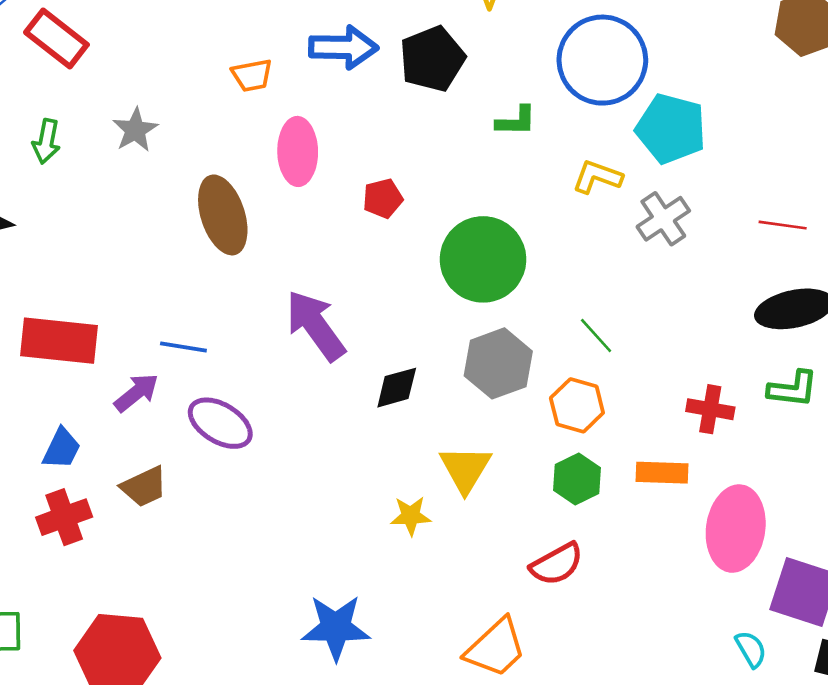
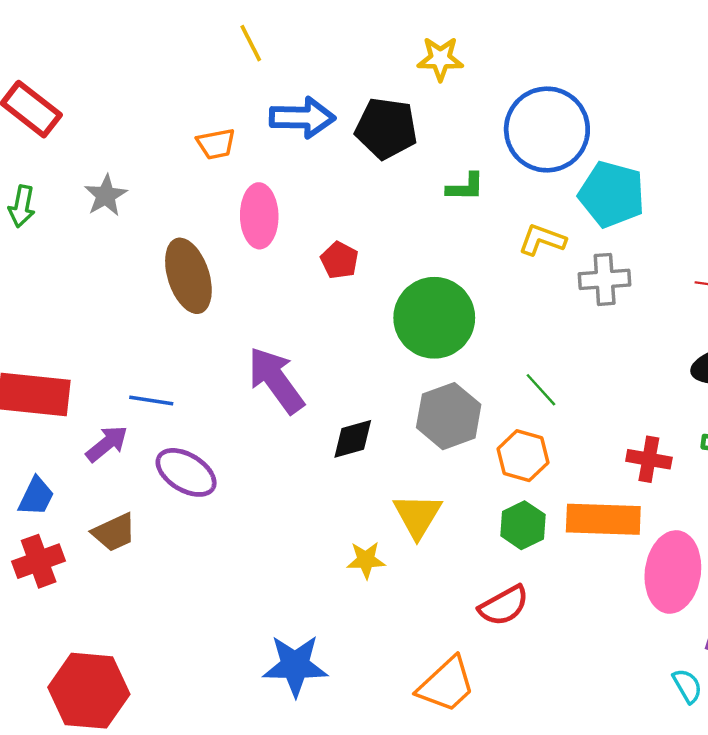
black pentagon: (432, 59) -> (386, 128), turned 30
red pentagon: (383, 198) -> (340, 260), turned -30
gray cross: (663, 219) -> (605, 279), turned 30
orange rectangle: (662, 473) -> (603, 519), size x1.5

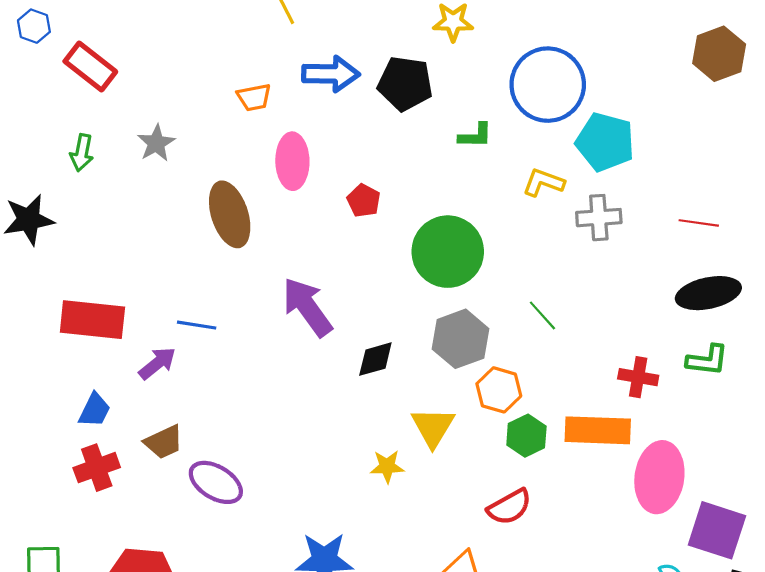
orange hexagon: (523, 456) -> (499, 390), moved
purple ellipse: (186, 472) -> (216, 482), moved

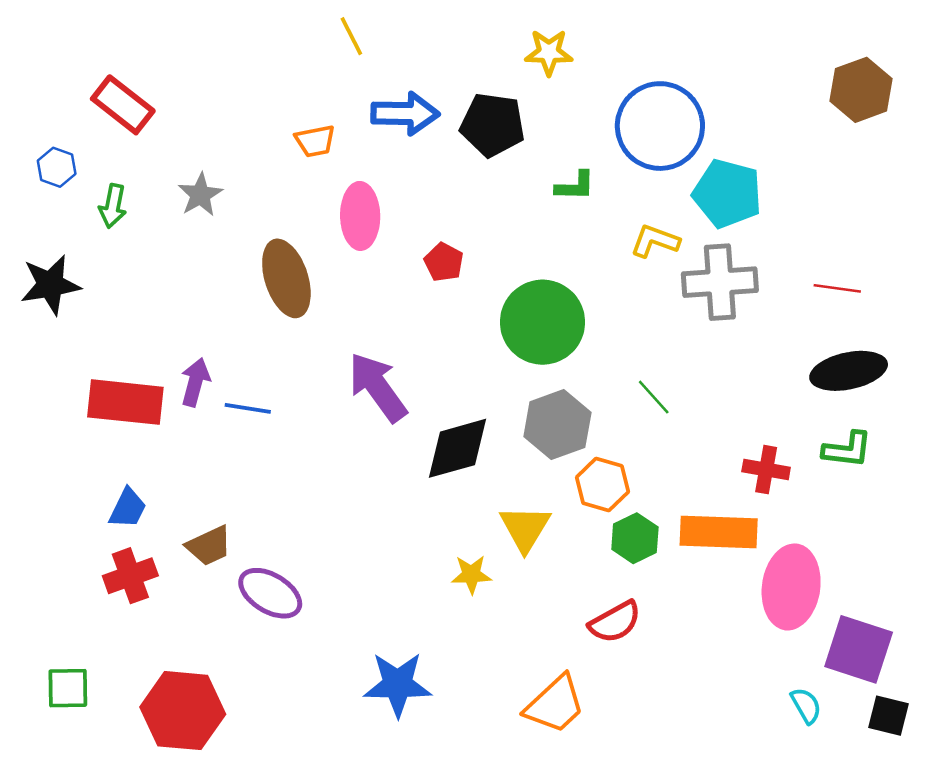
blue hexagon: (34, 26) -> (57, 167), moved
gray cross: (599, 218) -> (720, 282), size x1.4
black diamond: (375, 359) -> (458, 448), size x1.5
purple arrow: (157, 363) -> (195, 382), moved, turned -36

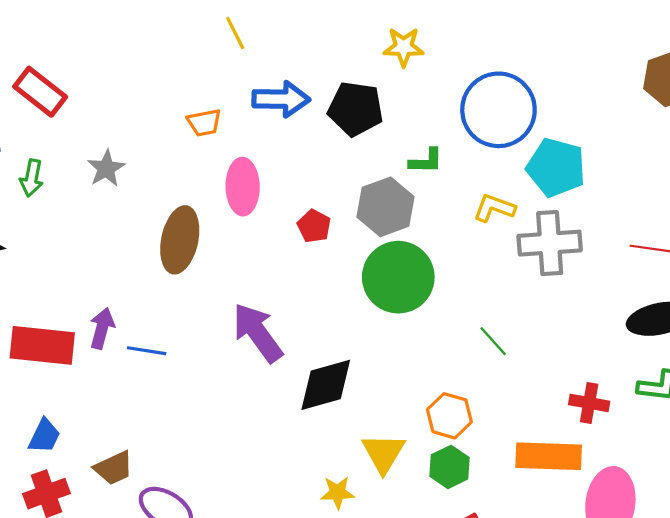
brown ellipse: (286, 278) -> (180, 240), turned 30
gray hexagon: (557, 425) -> (385, 207), moved
green hexagon: (635, 538) -> (449, 467), moved

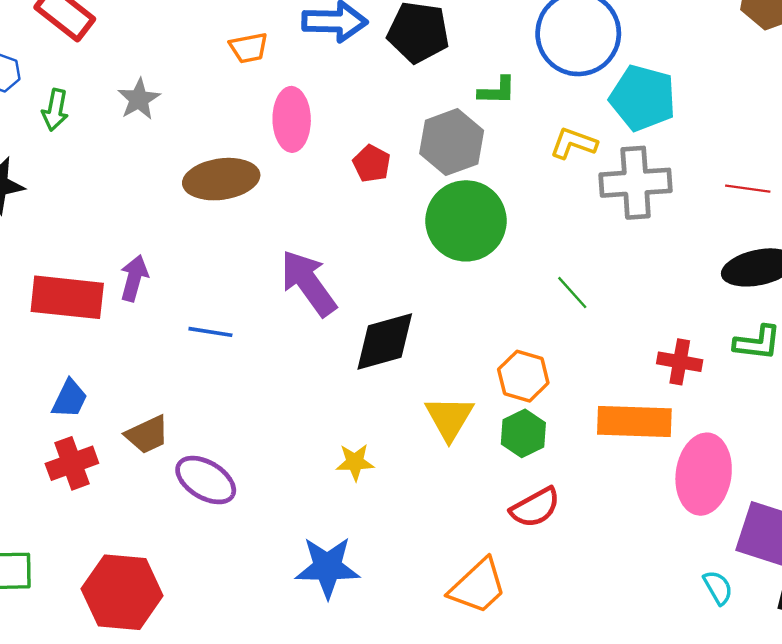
brown ellipse: (180, 240) -> (221, 179), turned 70
blue line: (147, 351) -> (210, 332), moved
yellow star: (338, 493) -> (355, 462), moved

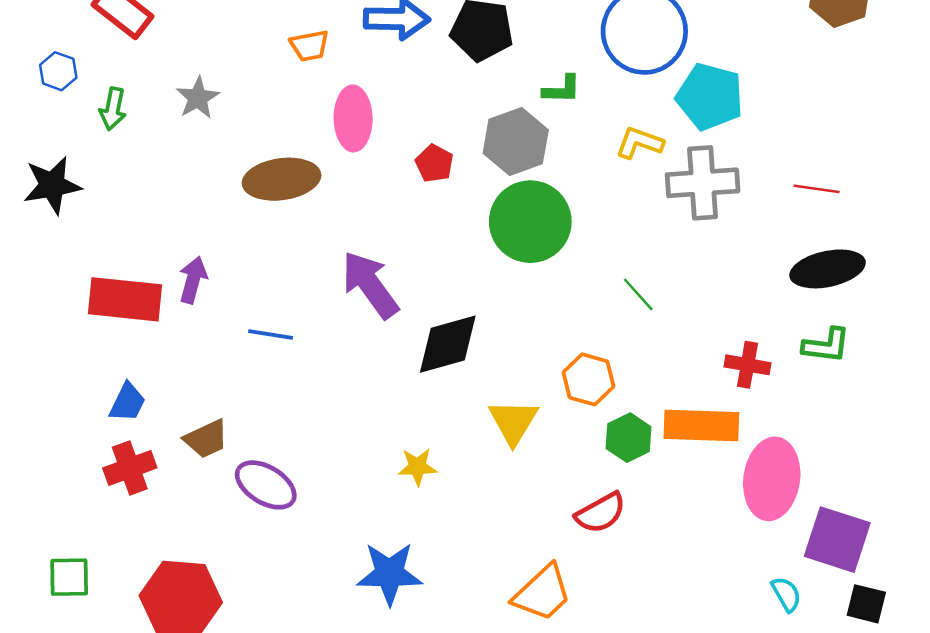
green hexagon: (523, 433) -> (629, 438), moved

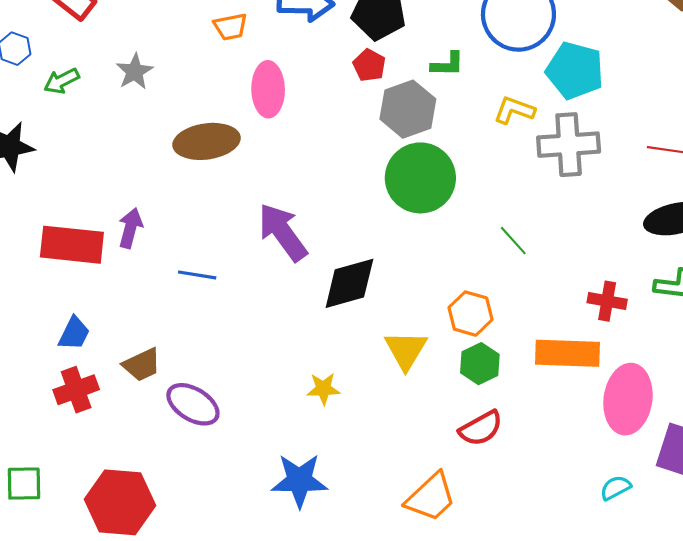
green arrow: (113, 109) -> (62, 81), turned 52
red pentagon: (434, 163) -> (369, 65), moved
green hexagon: (629, 438) -> (480, 364), moved
cyan semicircle: (786, 594) -> (615, 488), moved, turned -88

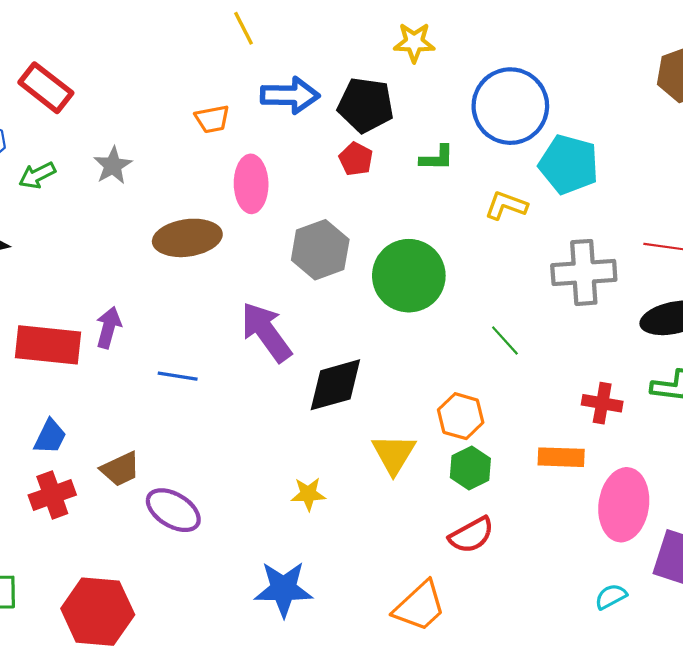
gray hexagon: (408, 109) -> (320, 250), moved
gray cross: (569, 145) -> (584, 272), moved
orange rectangle: (567, 353) -> (561, 457), size x0.7

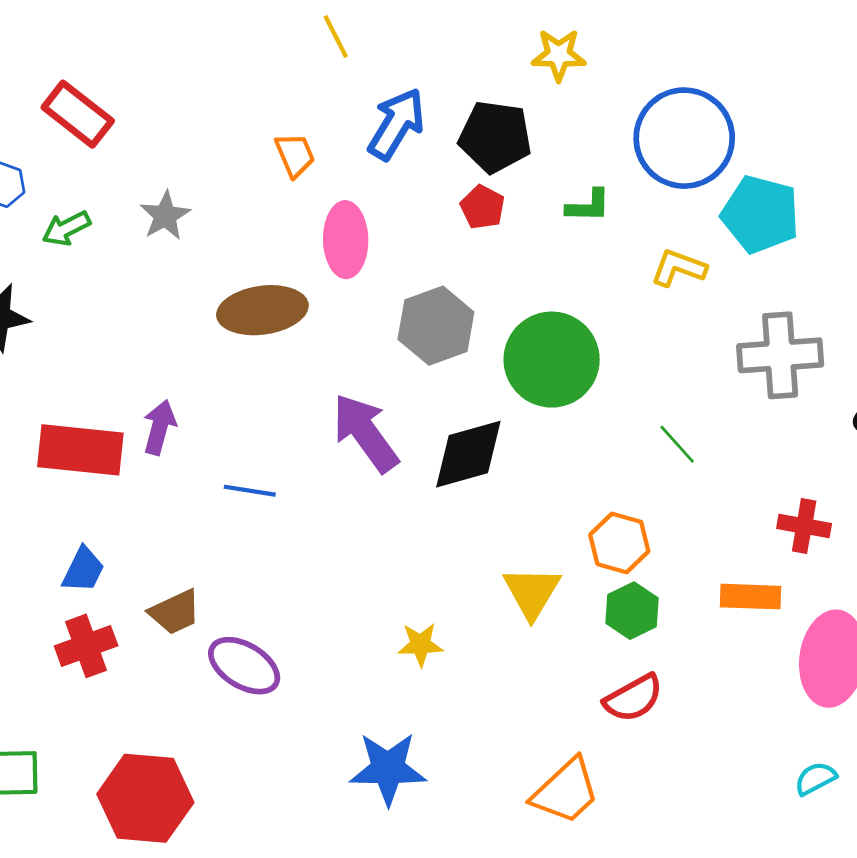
blue arrow: (290, 95) -> (396, 124), turned -60
orange trapezoid: (212, 119) -> (295, 155), turned -102
black diamond: (335, 385) -> (468, 454), moved

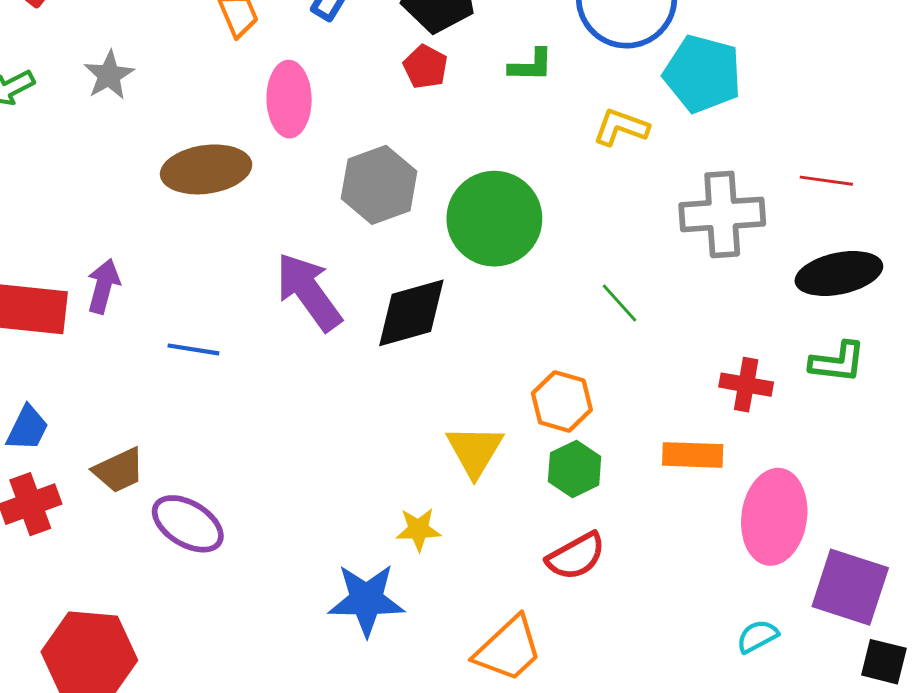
yellow star: (420, 644) -> (418, 529), moved
blue star: (388, 769) -> (366, 600), moved

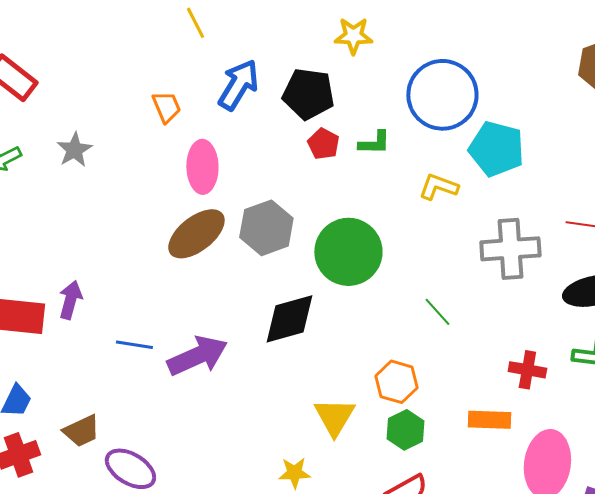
red pentagon: (425, 67) -> (323, 144), moved
brown ellipse: (206, 169) -> (196, 234), moved, turned -30
purple arrow: (309, 292) -> (197, 356), moved, turned 102

